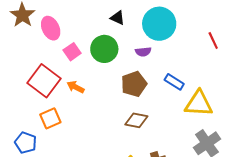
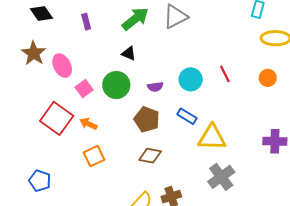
cyan circle: (159, 24) -> (191, 79), moved, size x0.7
brown pentagon: (134, 84) -> (147, 119), turned -30
orange square: (50, 118) -> (94, 156), moved

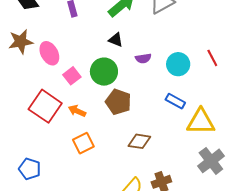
brown star: (34, 53) -> (21, 42), turned 30
purple semicircle: (155, 87) -> (143, 58), moved
brown pentagon: (147, 119) -> (118, 102), moved

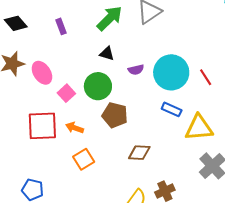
red line: (212, 58) -> (206, 77), moved
cyan circle: (178, 64) -> (171, 72), size x1.5
red square: (45, 106) -> (42, 126), turned -32

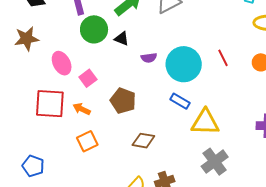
pink ellipse: (42, 73) -> (62, 63), moved
red line: (206, 77) -> (223, 58), moved
green circle: (98, 86) -> (94, 29), moved
pink square: (66, 93) -> (88, 78), moved

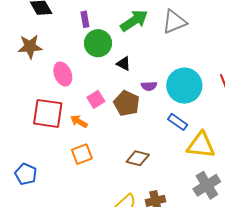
black triangle: (122, 39) -> (124, 64), moved
purple semicircle: (149, 58) -> (149, 86), moved
pink square: (88, 78) -> (96, 99), moved
brown pentagon: (123, 101) -> (127, 103), moved

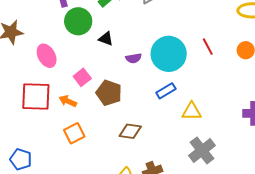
brown pentagon: (127, 103) -> (109, 93), moved
blue rectangle: (178, 122) -> (166, 91), turned -60
yellow triangle: (201, 145) -> (192, 111), size x0.7

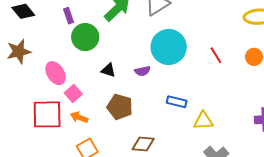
black triangle: (106, 39) -> (108, 70), moved
cyan circle: (169, 54) -> (169, 47), moved
pink square: (82, 77) -> (73, 94), moved
blue rectangle: (166, 91) -> (177, 102), turned 48

